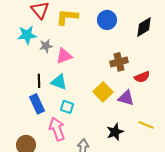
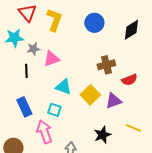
yellow L-shape: (67, 17) -> (54, 20), turned 105
black line: (39, 81) -> (26, 71), moved
cyan triangle: (59, 82) -> (63, 87), moved
purple triangle: (126, 98) -> (113, 101), turned -36

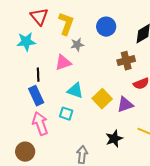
gray star: (33, 49) -> (77, 45), moved
brown cross: (106, 65) -> (126, 61), moved
blue rectangle: (24, 107) -> (36, 96), moved
pink arrow: (44, 132) -> (40, 124), moved

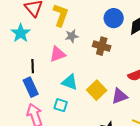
blue circle: (106, 27) -> (114, 18), moved
cyan star: (26, 42) -> (21, 33), turned -30
brown cross: (126, 61) -> (102, 46), moved, turned 30

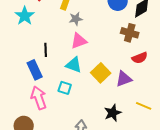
brown cross: (102, 46) -> (130, 33), moved
pink triangle: (58, 54) -> (79, 41), moved
black line: (33, 66) -> (46, 50), moved

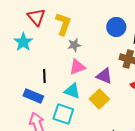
blue rectangle: (35, 70) -> (33, 96), turned -42
purple triangle: (124, 79) -> (104, 76), moved, turned 42
cyan square: (65, 88) -> (63, 114), size x1.5

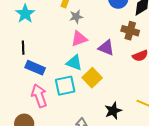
black line: (44, 76) -> (23, 48), moved
yellow square: (99, 99) -> (92, 78), moved
cyan square: (63, 114) -> (65, 86), turned -30

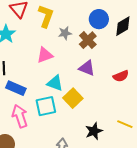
gray star: (76, 17) -> (65, 33), moved
brown cross: (130, 31) -> (88, 40), moved, turned 30
pink triangle: (79, 39) -> (45, 55), moved

